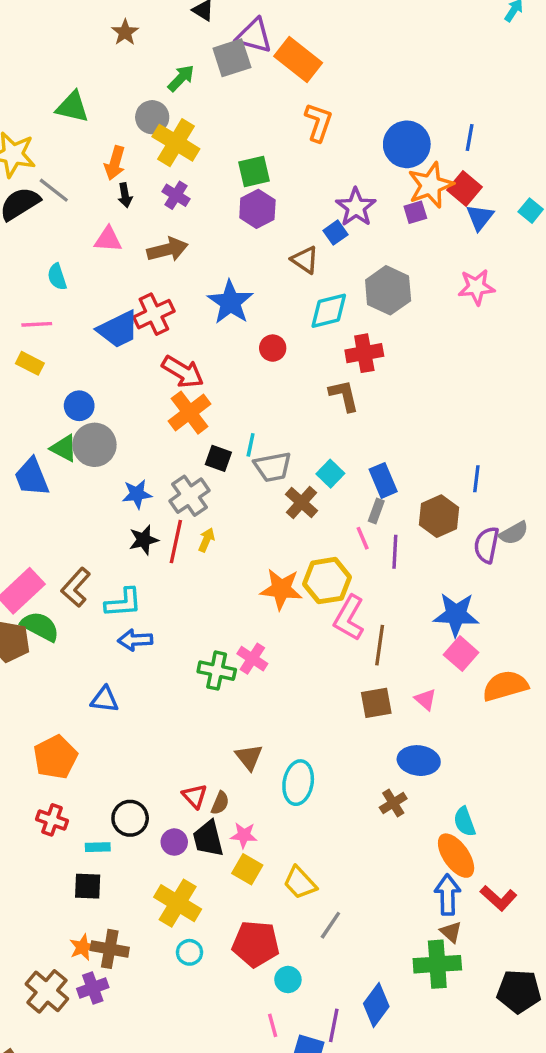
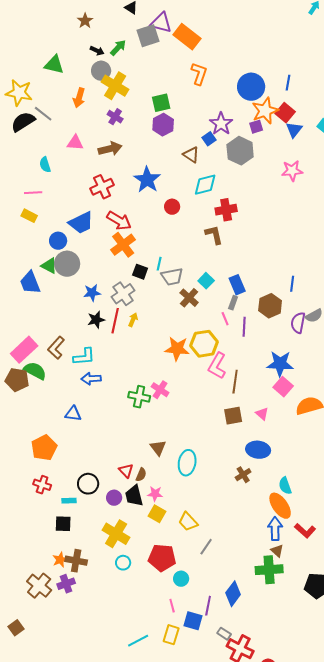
black arrow: (125, 195) -> (97, 51), moved, turned -56
gray hexagon: (388, 290) -> (240, 151), moved
blue trapezoid: (118, 329) -> (81, 223), moved

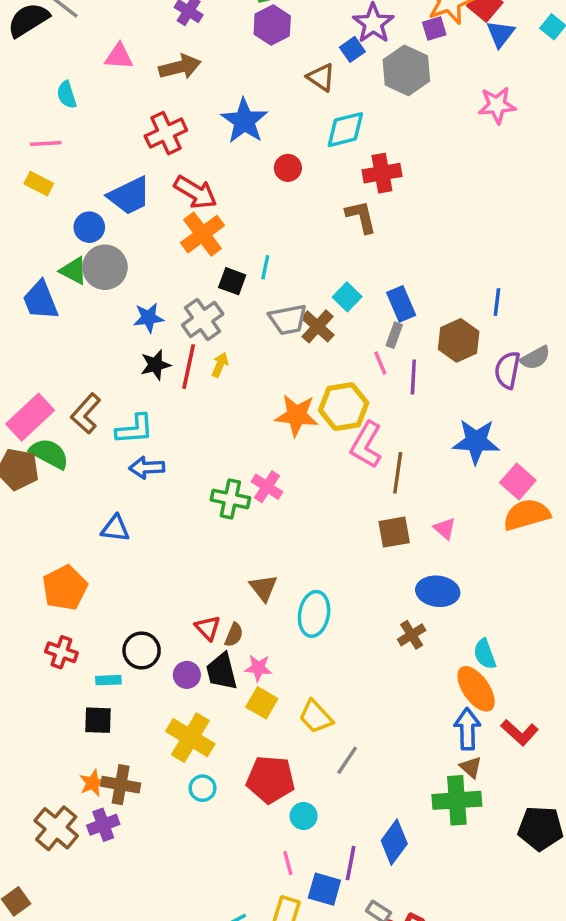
gray trapezoid: (172, 277) -> (288, 319), moved
pink square: (283, 387) -> (518, 482), moved

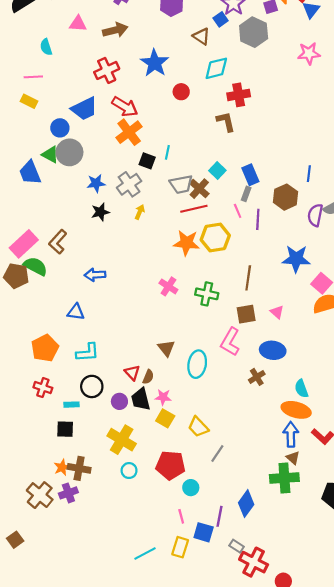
red line: (189, 367) -> (194, 209), moved, turned 65
cyan L-shape: (135, 429) -> (88, 352), moved
pink L-shape: (366, 445) -> (230, 342), moved
green cross: (230, 499) -> (207, 294), moved
orange ellipse: (476, 689) -> (296, 410), turned -40

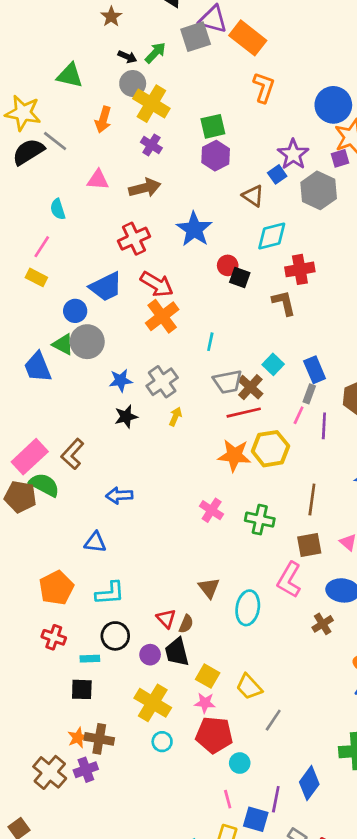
pink line: (33, 77) -> (42, 247), turned -54
black square: (147, 161) -> (240, 277), moved
pink line: (238, 211) -> (299, 415), turned 48
pink star: (163, 397) -> (205, 703), moved

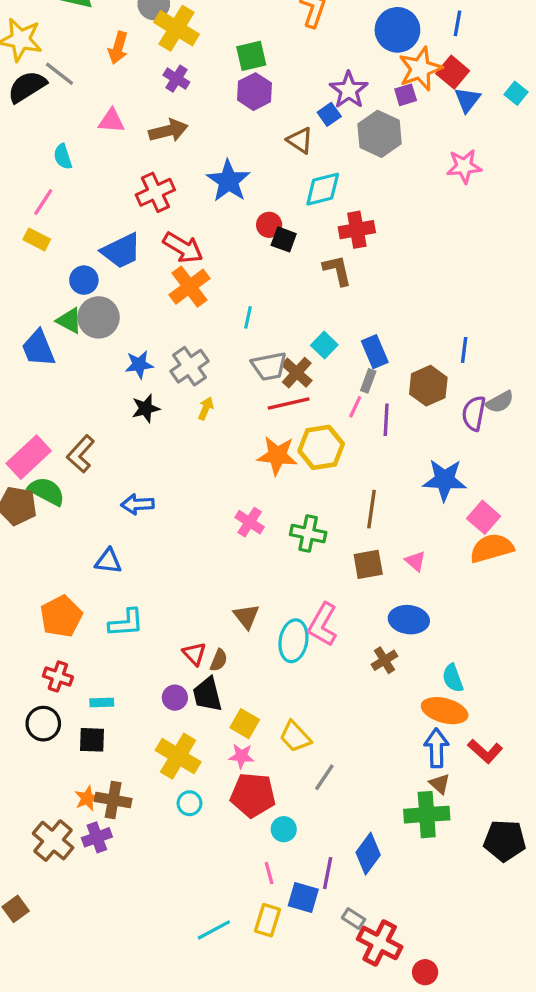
pink L-shape: (289, 580) -> (323, 624), moved
black circle: (115, 636) -> (43, 724), moved

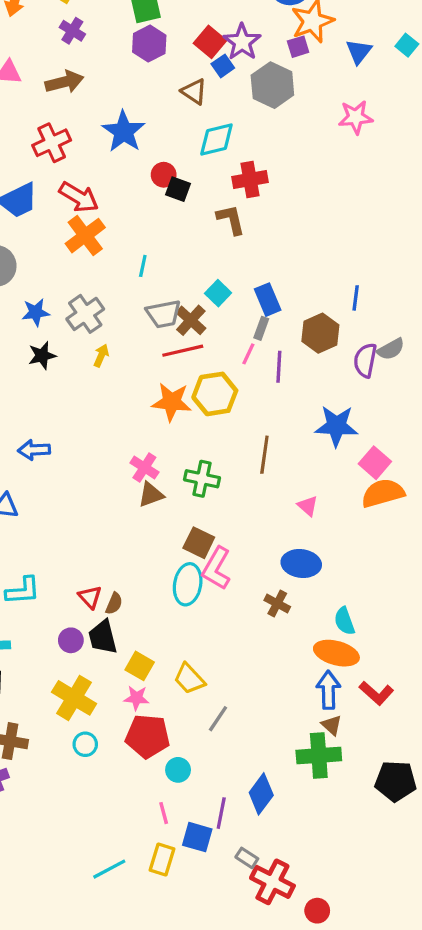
red square: (453, 72) -> (210, 42), moved
brown square: (368, 564) -> (199, 543), moved, turned 36
brown triangle: (246, 616) -> (151, 495), moved, turned 48
cyan L-shape: (126, 623) -> (23, 591), moved
brown cross: (384, 660) -> (277, 604), turned -30

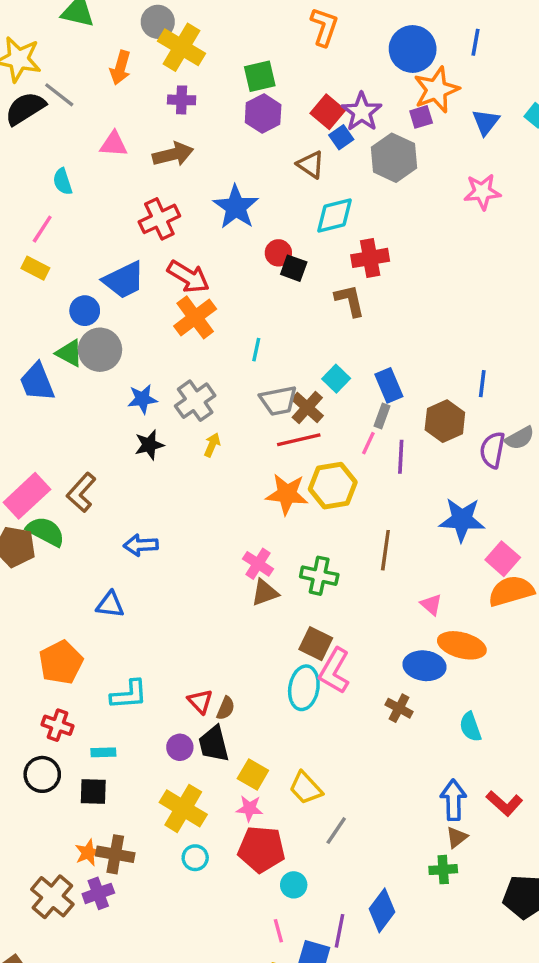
purple cross: (72, 31) -> (182, 100), turned -30
orange ellipse: (336, 653) -> (462, 645), moved
brown triangle: (332, 725) -> (457, 837), turned 40
green cross: (319, 755) -> (443, 870), size x0.6

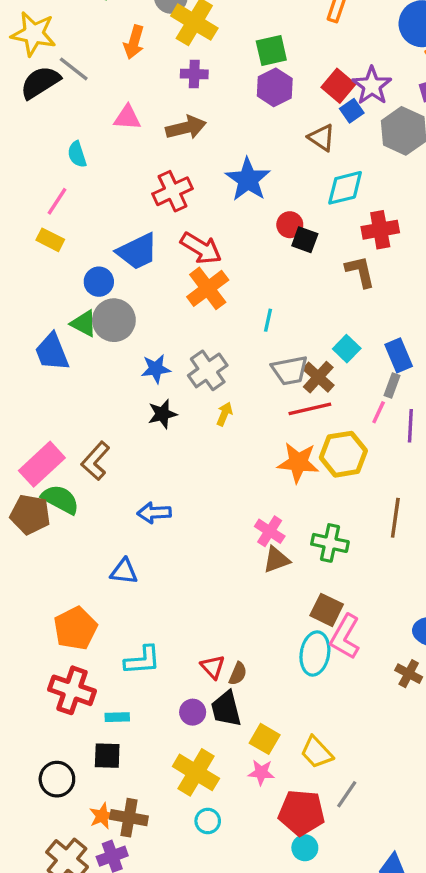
red cross: (58, 725) -> (72, 690), size x1.5
black circle: (42, 774) -> (57, 779), moved
red pentagon: (261, 849) -> (302, 813), moved

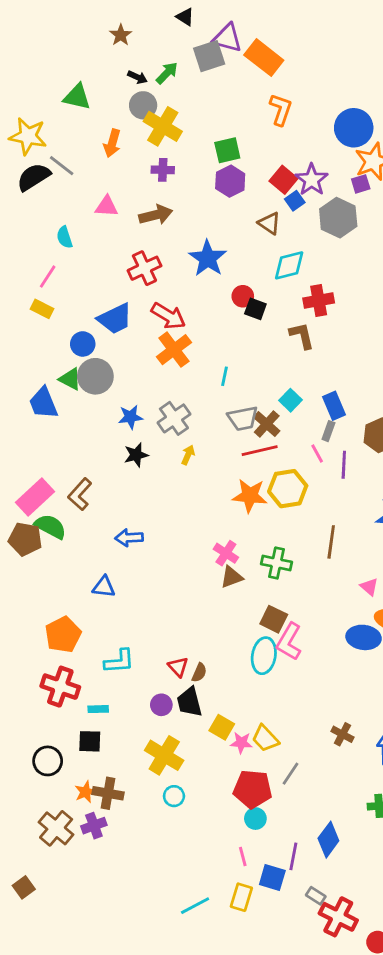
pink line: (379, 412) -> (317, 453), turned -54
brown cross: (409, 674) -> (342, 734), moved
pink star: (261, 772) -> (241, 743), moved

